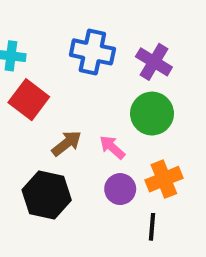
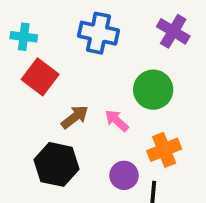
purple cross: (154, 62) -> (173, 31), moved
purple circle: (120, 189) -> (124, 175), moved

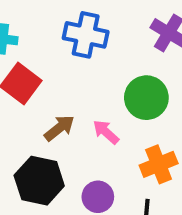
purple circle: (124, 175) -> (98, 197), moved

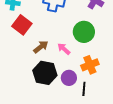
black hexagon: (39, 181) -> (45, 73), moved
purple circle: (98, 197) -> (69, 78), moved

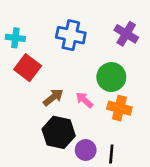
orange cross: (90, 65) -> (119, 108), moved, turned 36
purple circle: (69, 78) -> (86, 150), moved

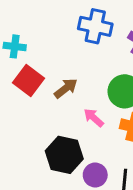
blue cross: (71, 35) -> (95, 26), moved
brown arrow: (53, 97) -> (66, 88), moved

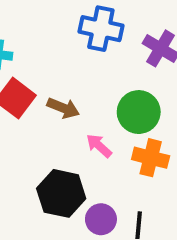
brown arrow: (66, 88) -> (63, 108), turned 60

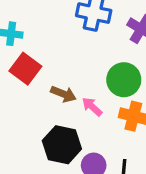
brown arrow: (63, 108) -> (63, 94), moved

